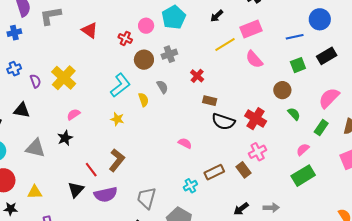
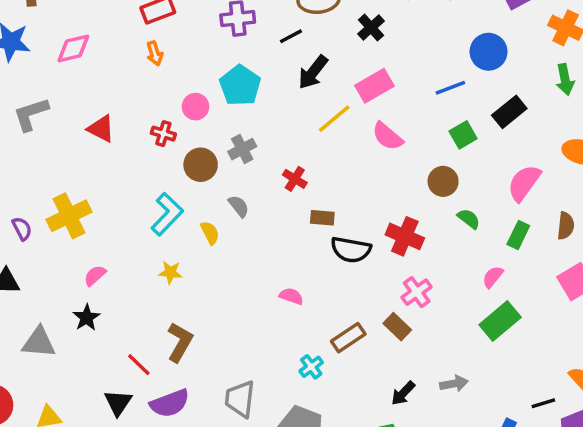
black arrow: (217, 16) -> (313, 72), size x1.5
yellow cross: (64, 78) -> (69, 216), turned 30

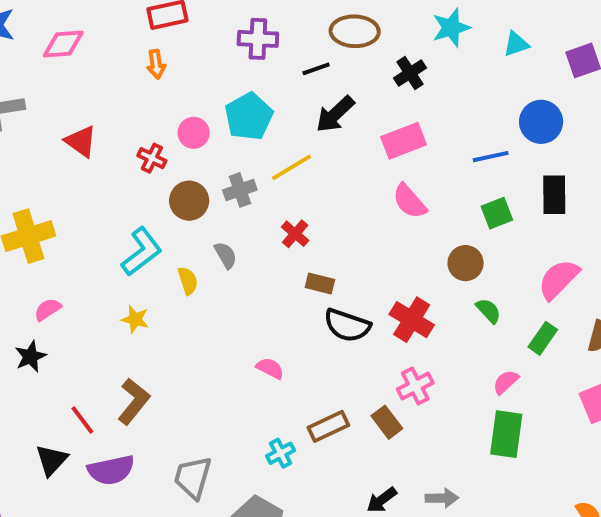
black rectangle: (509, 112) -> (554, 195), turned -60
yellow line: (334, 119) -> (292, 167), moved
green rectangle: (500, 321) -> (506, 434), turned -51

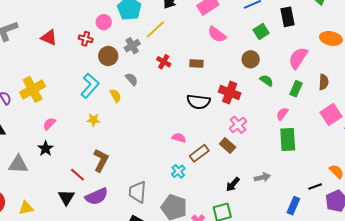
brown rectangle: (320, 283) -> (196, 63), moved
pink semicircle: (270, 368) -> (179, 138), moved

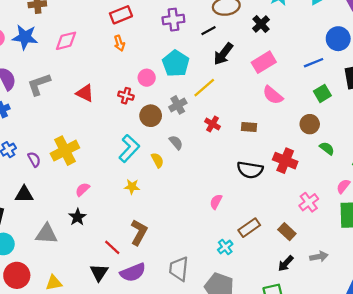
pink cross: (238, 125) -> (309, 202), moved
pink semicircle: (179, 138) -> (216, 202), moved, turned -80
brown rectangle: (228, 145) -> (287, 232), moved

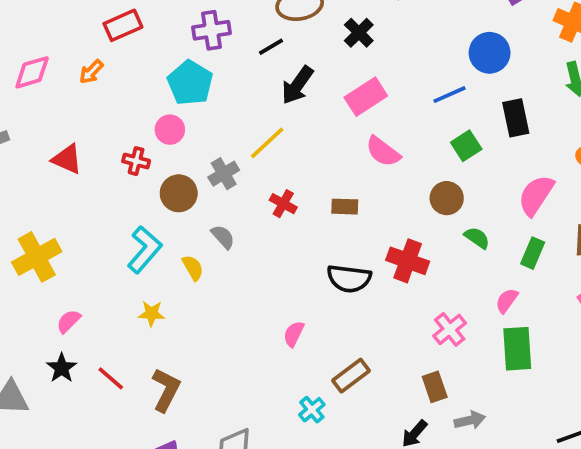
orange arrow: (119, 43) -> (91, 72), moved, turned 64
cyan pentagon: (176, 63) -> (190, 83), moved
brown rectangle: (287, 232) -> (435, 387), moved, turned 30
red line: (112, 247) -> (111, 378), moved

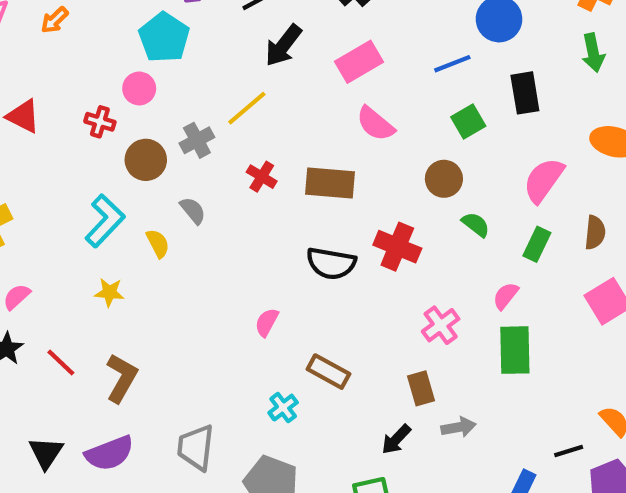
brown rectangle: (345, 207) -> (330, 183), size x1.6
brown rectangle: (351, 376) -> (328, 372), turned 63

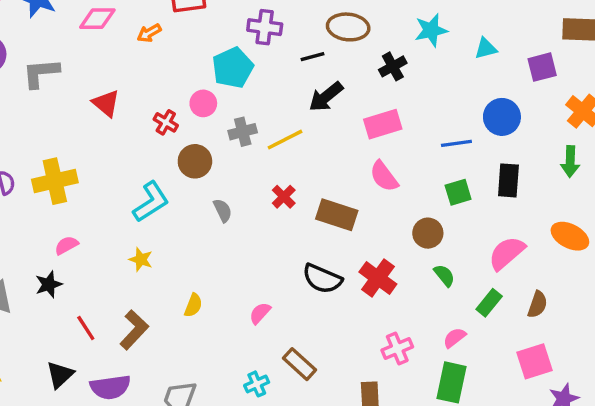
gray cross: (197, 140) -> (243, 132), moved
yellow semicircle: (158, 243) -> (193, 305), moved, turned 35
red line: (61, 363) -> (86, 328), moved

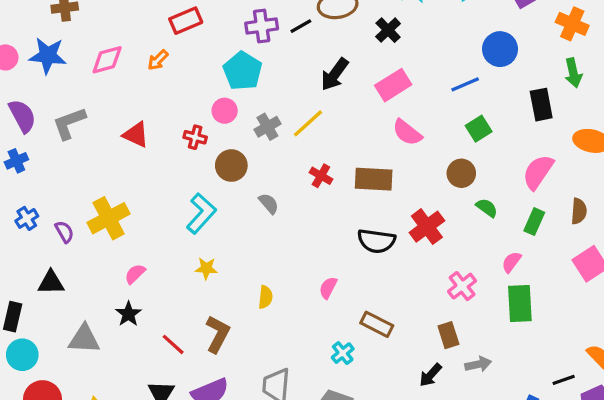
black line: (313, 57) -> (301, 26), moved
black rectangle: (508, 180) -> (541, 105), moved
red cross: (378, 278) -> (427, 227), turned 32

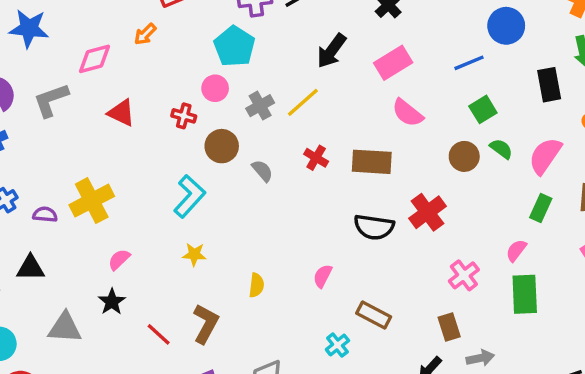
pink diamond: (107, 60) -> (95, 59), moved
gray semicircle: (269, 203) -> (262, 171), moved
green semicircle: (487, 208) -> (501, 149), moved
purple semicircle: (64, 232) -> (45, 215), turned -55

